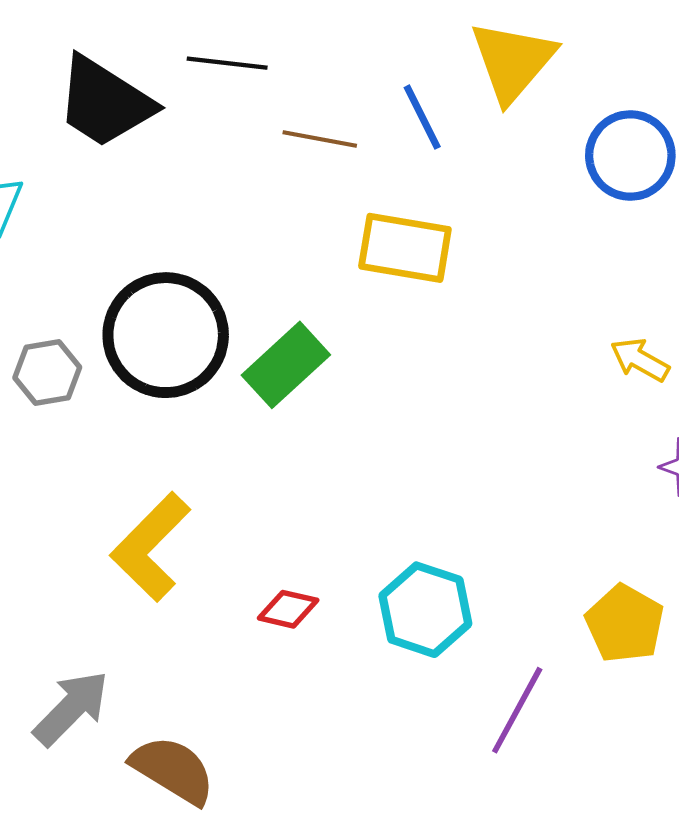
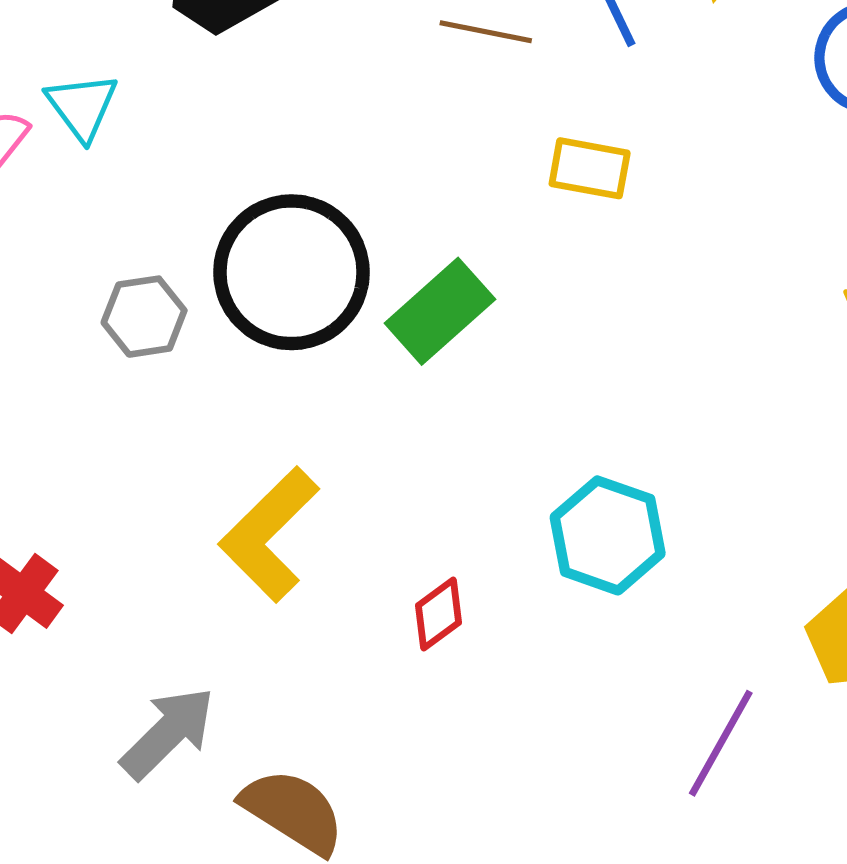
yellow rectangle: (405, 248) -> (590, 168), size x0.7
red diamond: (288, 609) -> (439, 614), turned -50
cyan hexagon: (425, 610) -> (608, 535), moved

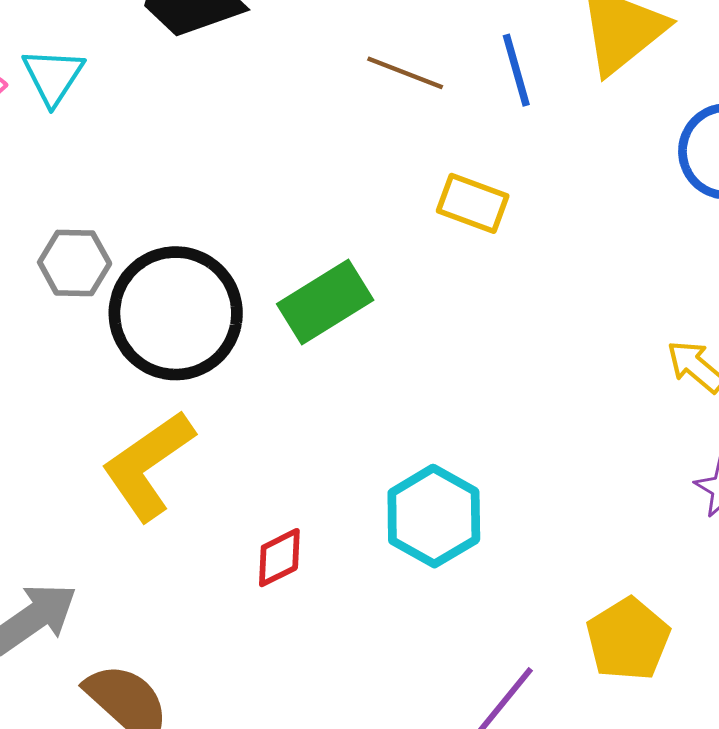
black circle: (291, 272) -> (176, 313), moved

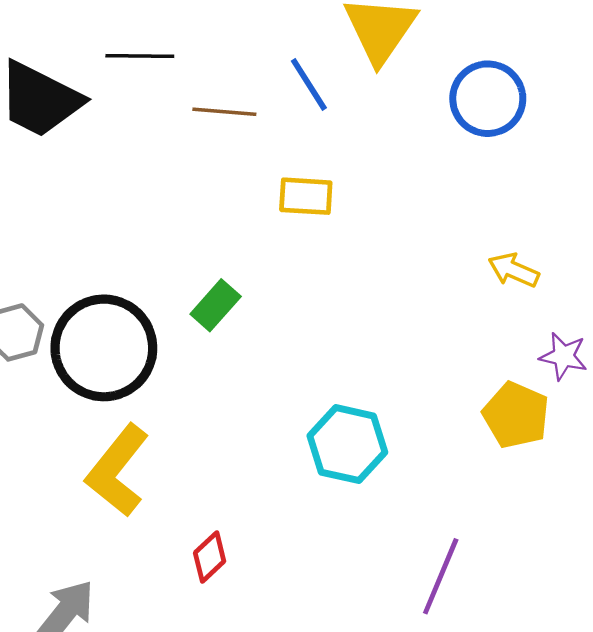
green rectangle: (325, 302) -> (216, 305), size x0.7
red diamond: (279, 558) -> (210, 557), moved
yellow pentagon: (628, 639) -> (516, 415), moved

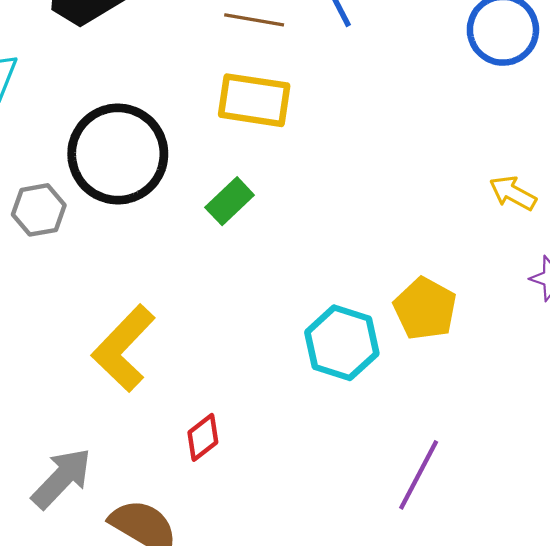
yellow rectangle: (306, 196) -> (254, 100), moved, size x1.4
black circle: (104, 348) -> (118, 154), moved
yellow pentagon: (516, 415) -> (425, 309), moved

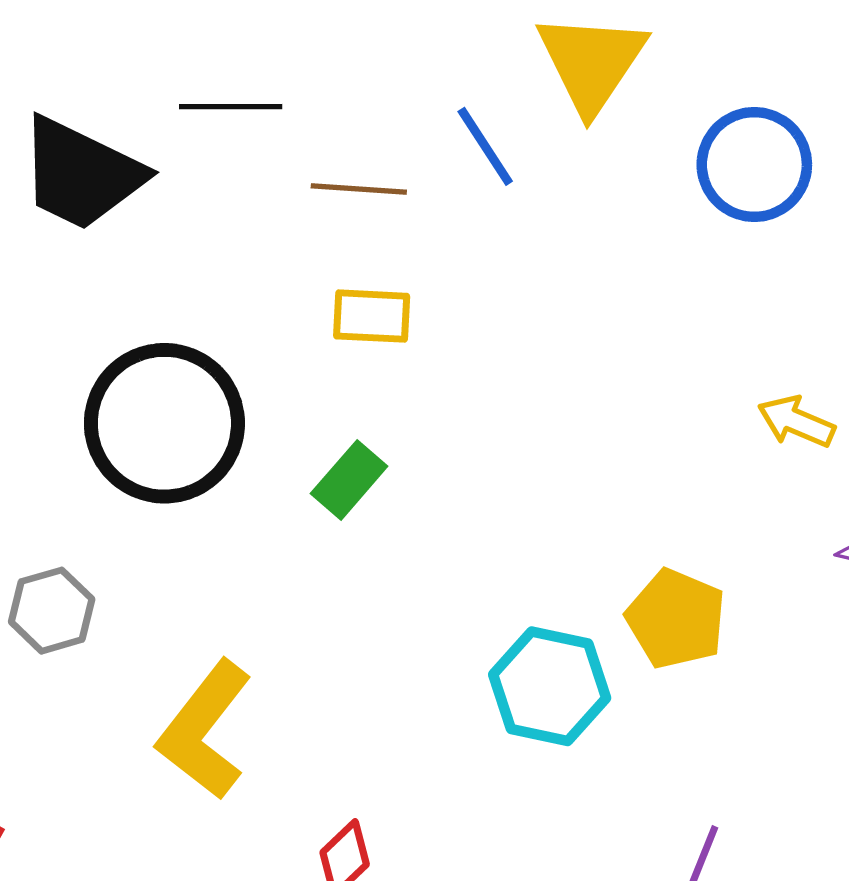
yellow rectangle: (254, 100) -> (372, 316), size x0.7
gray hexagon: (39, 210) -> (52, 611), moved

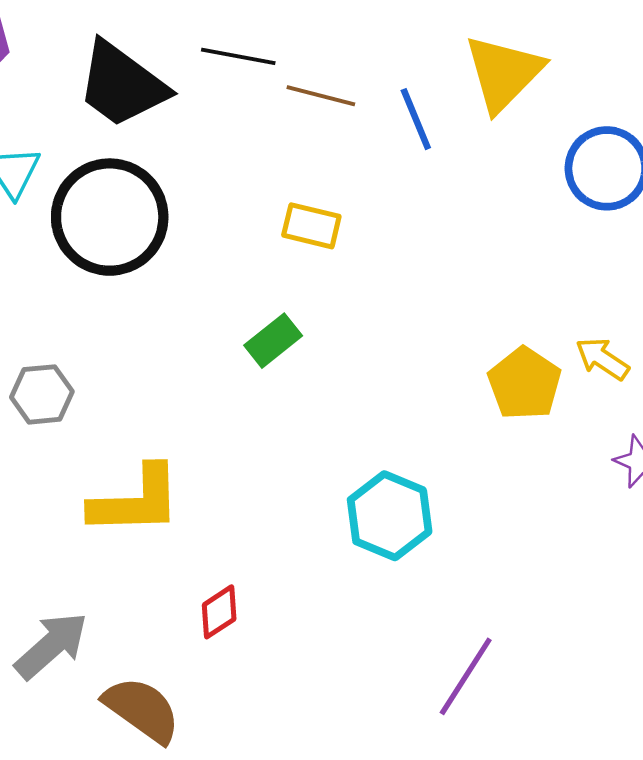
brown line: (359, 189) -> (321, 96), moved
black circle: (164, 423) -> (110, 217), moved
yellow pentagon: (676, 619) -> (525, 384), moved
yellow L-shape: (205, 730) -> (136, 501), turned -140

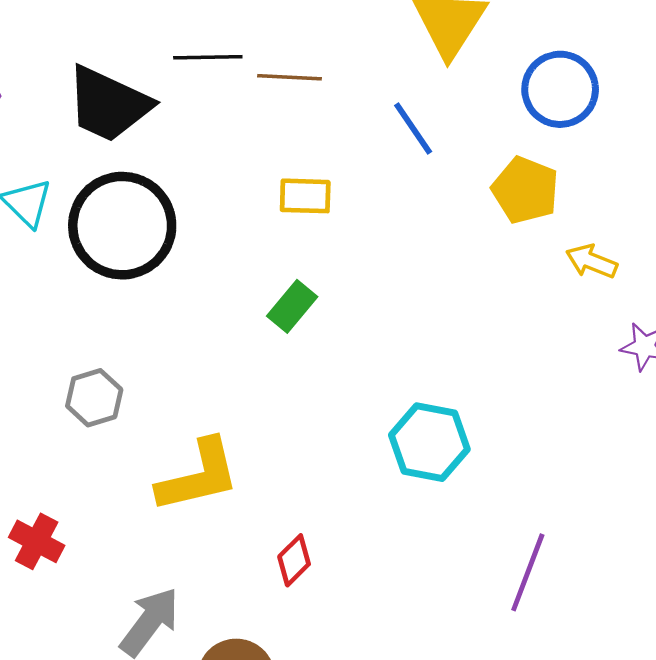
blue line: (416, 119) -> (413, 129), moved
yellow pentagon: (525, 384) -> (525, 190), moved

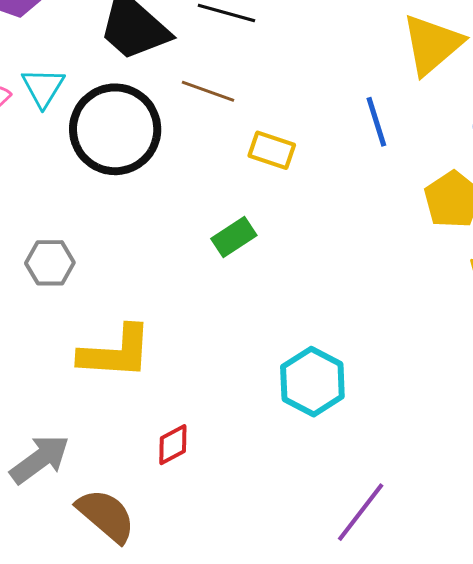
brown line: (290, 77) -> (208, 91), moved

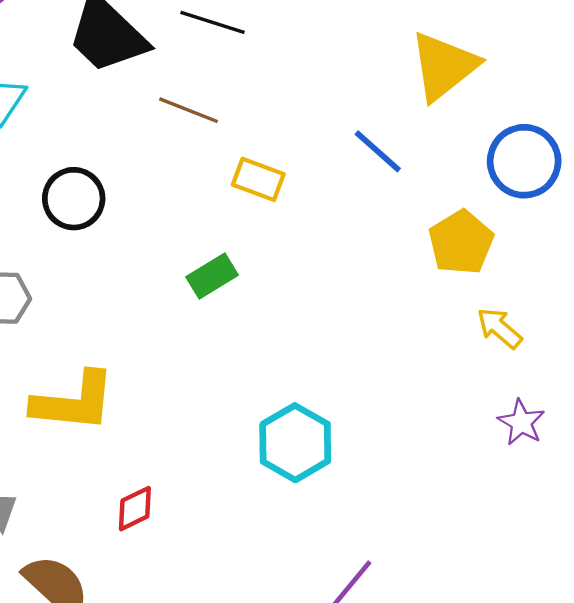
blue line: (376, 122) -> (378, 151), turned -33
black circle: (115, 129) -> (74, 199), moved, size x0.6

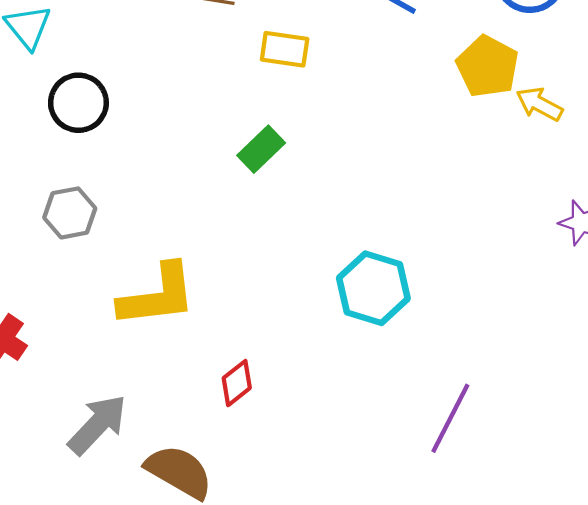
black circle: (74, 199) -> (78, 103), moved
yellow arrow: (499, 328) -> (539, 104), moved

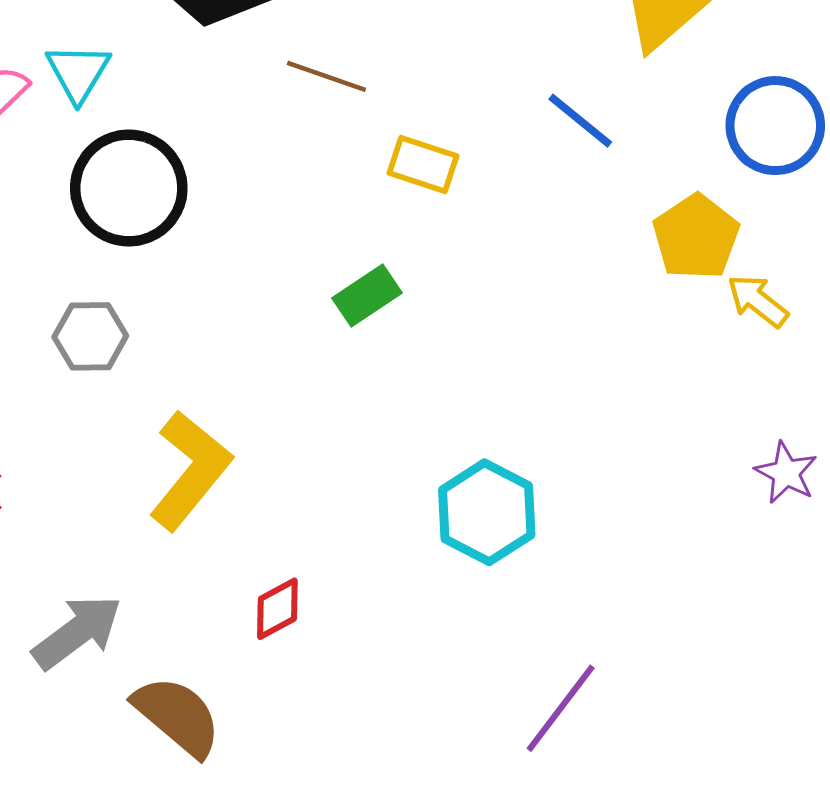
black circle: (78, 103) -> (129, 188), size x1.4
yellow L-shape: (157, 296) -> (190, 470), turned -54

